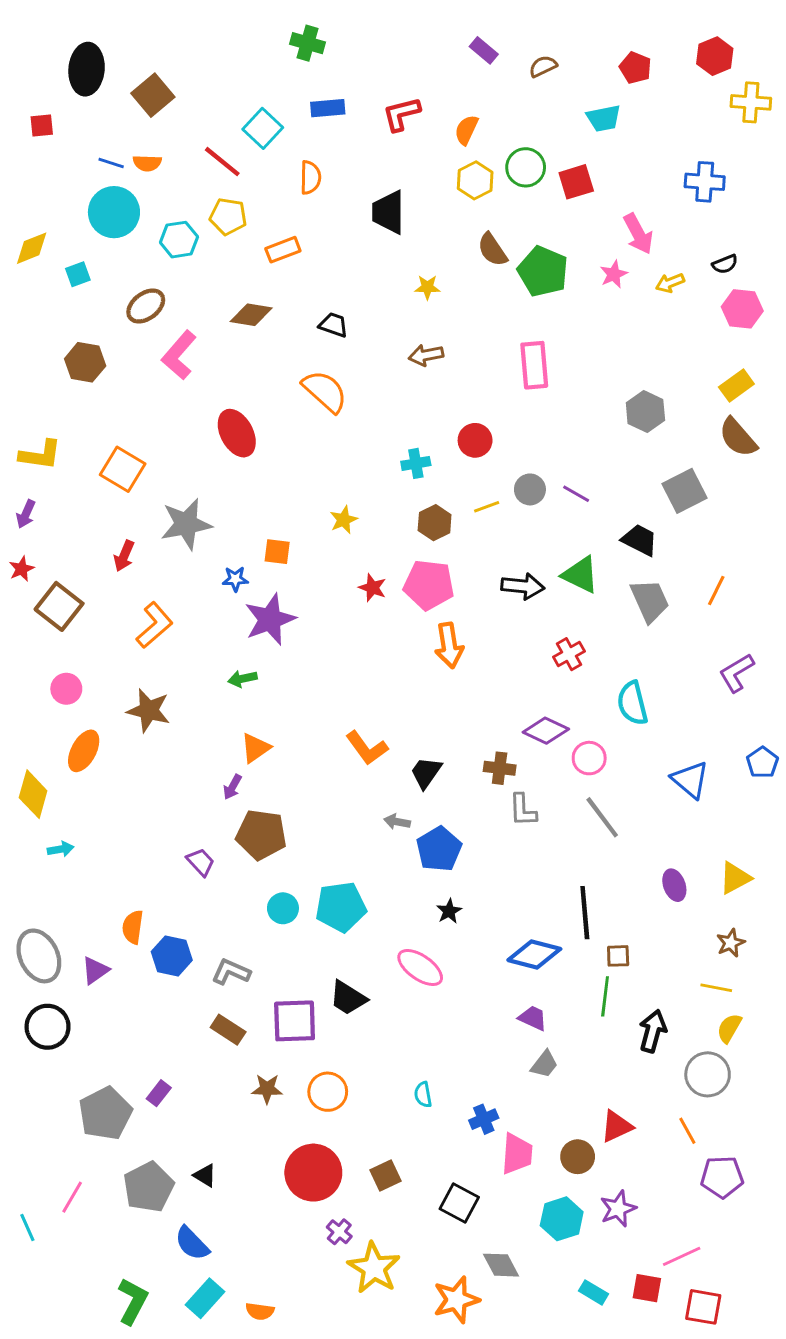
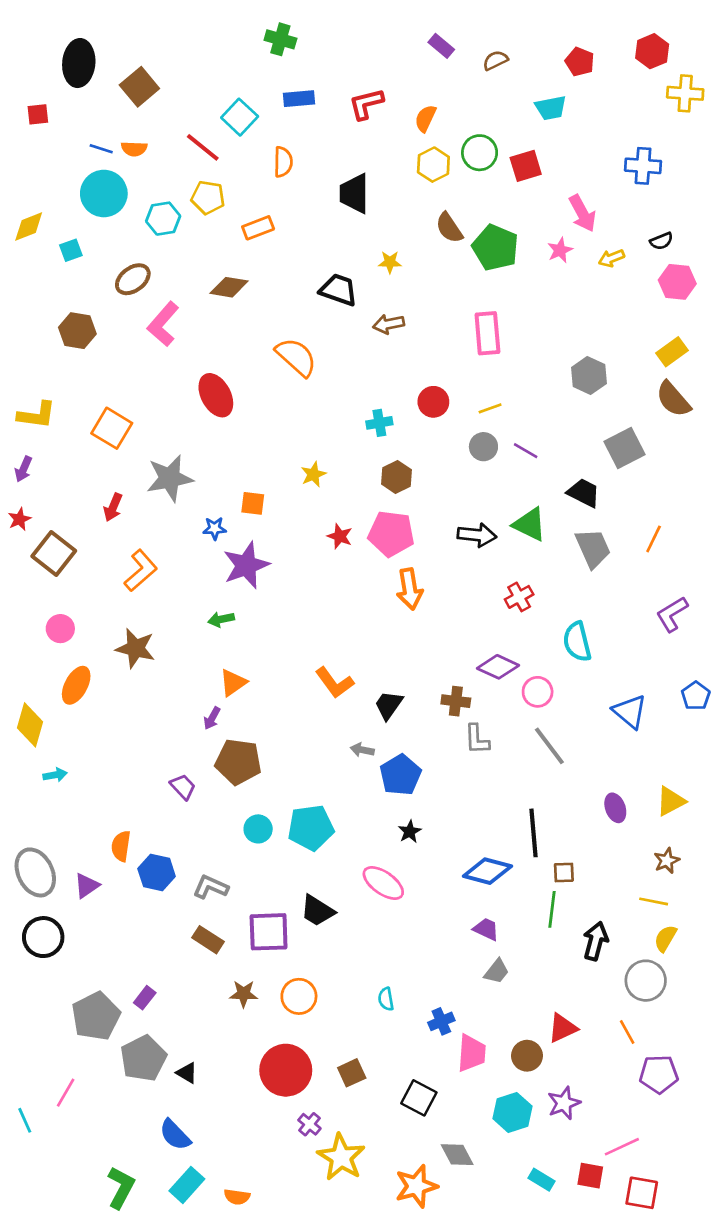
black trapezoid: (334, 325) -> (338, 290), moved, size x1.4
yellow line: (487, 507) -> (490, 408), moved
gray pentagon: (149, 1187) -> (143, 1058), moved

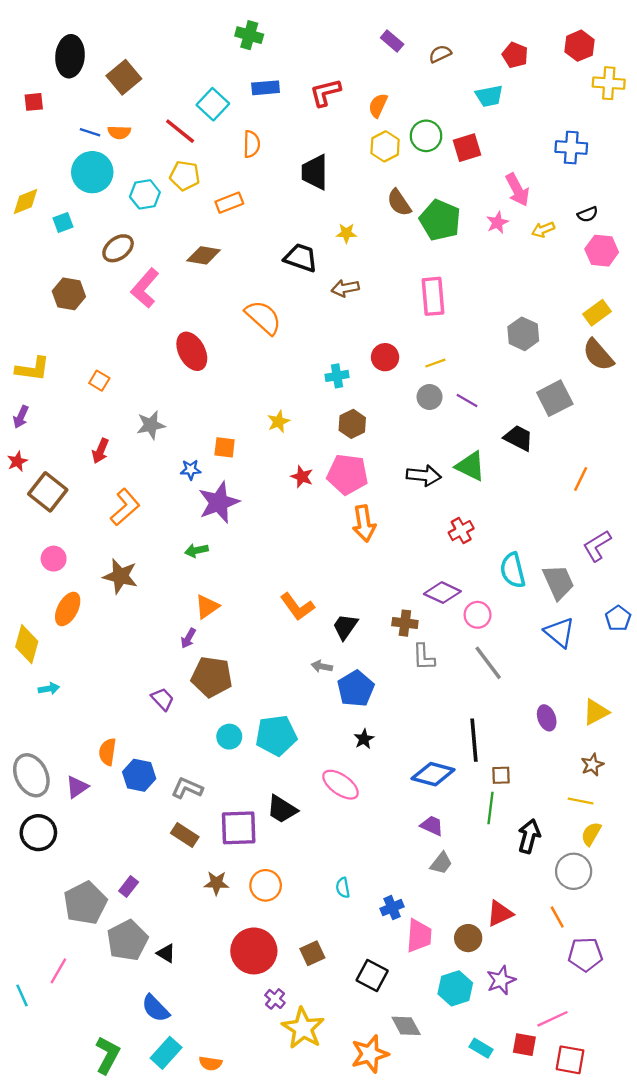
orange square: (112, 428) -> (99, 381), size x0.6
gray star: (170, 478) -> (151, 425), size x0.7
gray trapezoid: (593, 548) -> (558, 582), moved

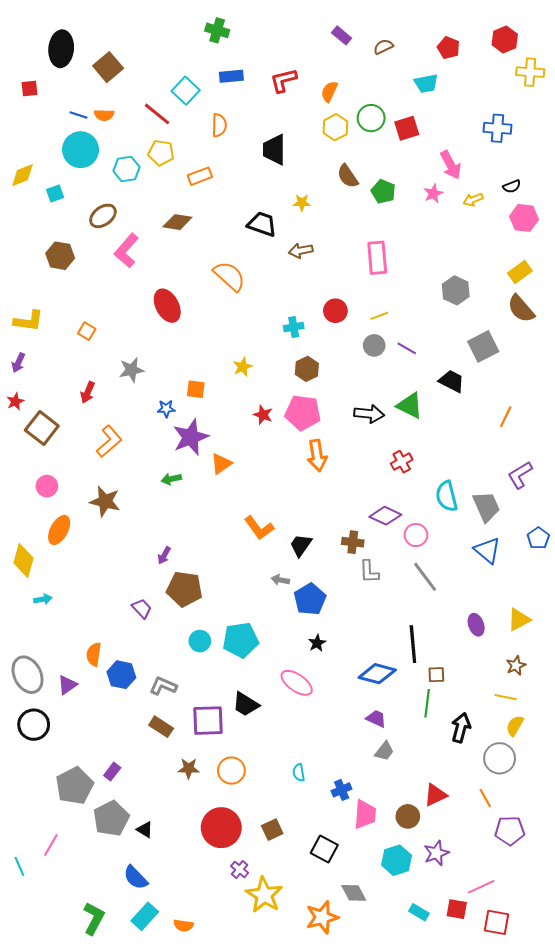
green pentagon: (440, 220) -> (383, 191), size x0.7
orange triangle: (207, 607) -> (221, 464), moved

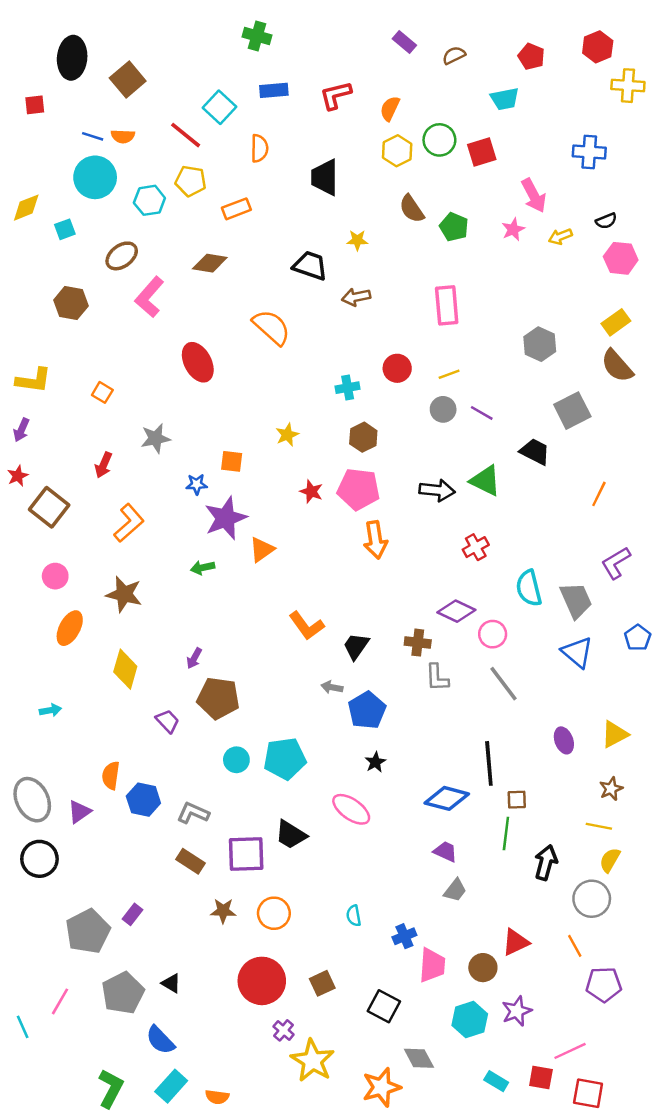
yellow diamond: (23, 561) -> (125, 669), moved
gray pentagon: (111, 818) -> (123, 993), moved

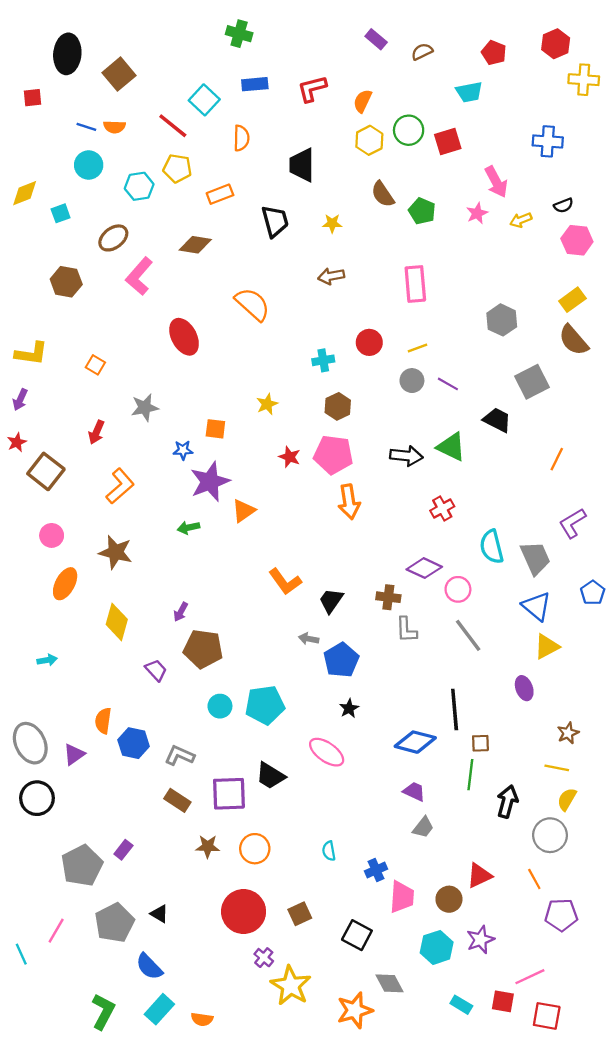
cyan circle: (95, 177) -> (89, 165), size x0.7
black trapezoid: (310, 266) -> (275, 221), moved, turned 56
yellow triangle: (615, 734) -> (547, 647), moved

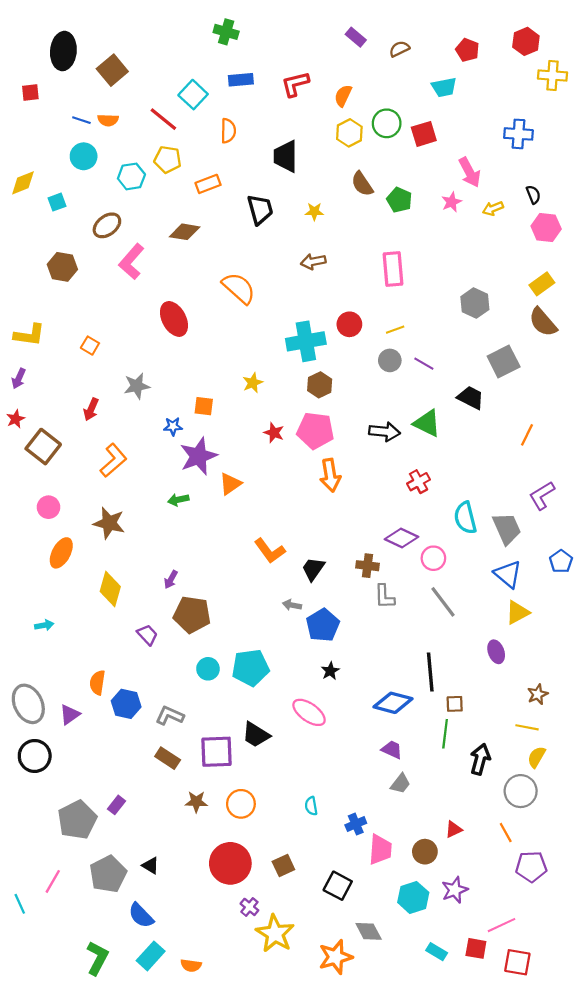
black semicircle: (563, 205) -> (533, 195), turned -90
cyan cross: (323, 360) -> (306, 341), size x1.8
red triangle: (479, 876) -> (454, 829), size x0.7

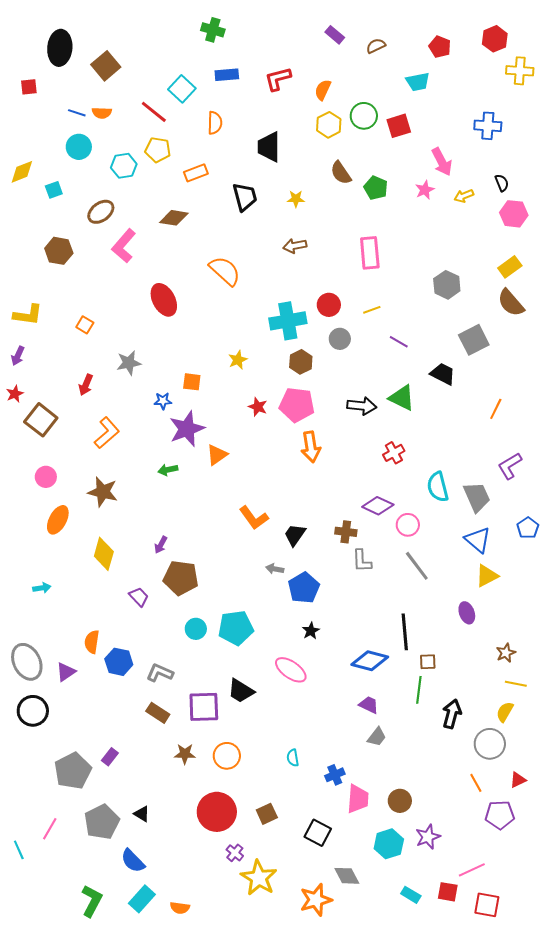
gray circle: (390, 360) -> (340, 339), moved
yellow line: (527, 727) -> (516, 684), moved
red triangle: (454, 829) -> (518, 780), moved

